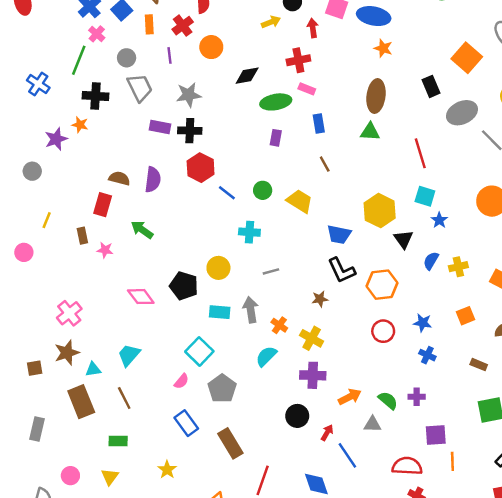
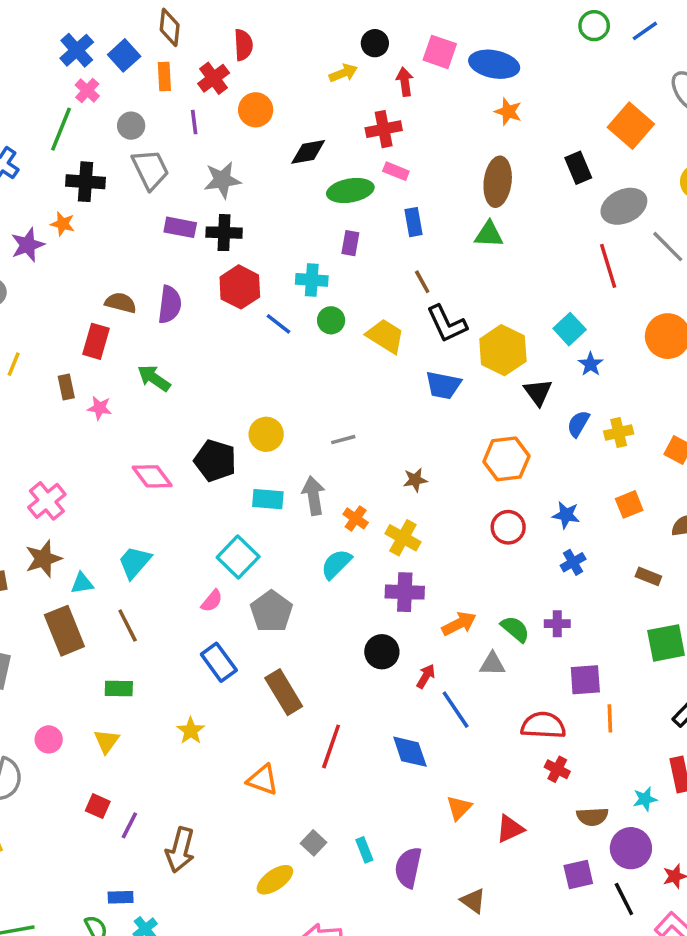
red line: (420, 153) -> (608, 266), moved
cyan square: (425, 196) -> (570, 329), turned 30
cyan cross: (249, 232) -> (312, 280), moved
black L-shape: (341, 270) -> (447, 324), moved
blue cross: (427, 355) -> (573, 562), turned 35

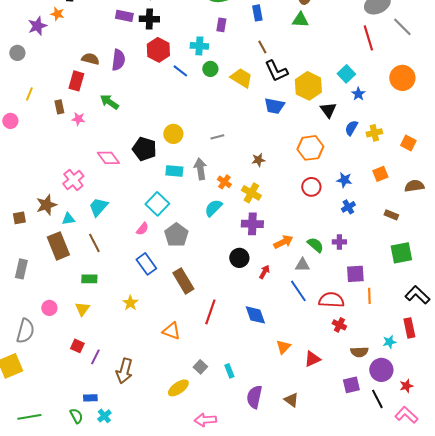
pink cross: (47, 501) -> (73, 180), moved
blue line: (456, 710) -> (298, 291), moved
purple semicircle: (408, 867) -> (254, 397), moved

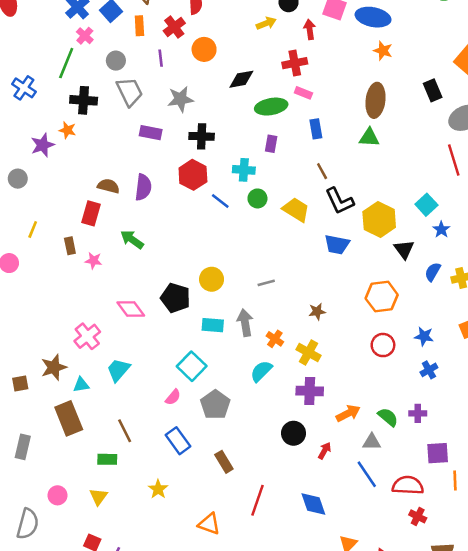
black cross: (149, 19) -> (202, 136), moved
brown line: (94, 243) -> (125, 431), moved
brown rectangle: (183, 281) -> (224, 462), size x0.7

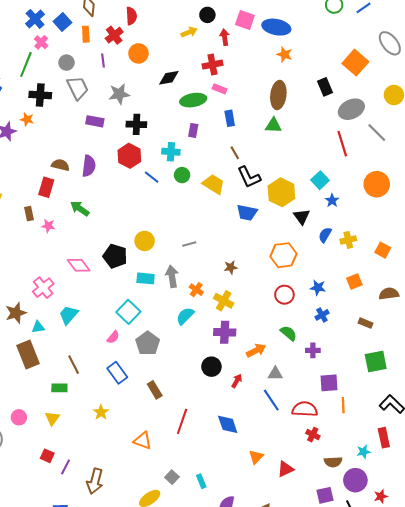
green semicircle: (388, 417) -> (288, 333), moved

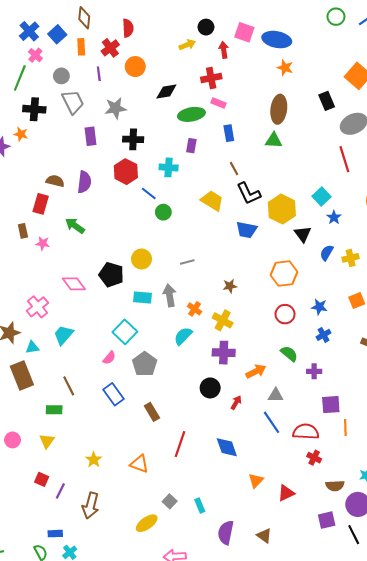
purple rectangle: (95, 121) -> (91, 136), turned 72
green circle: (182, 175) -> (163, 212), moved
yellow star: (101, 412) -> (94, 460), moved

